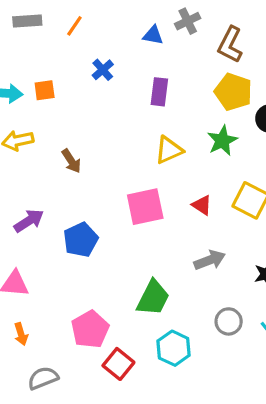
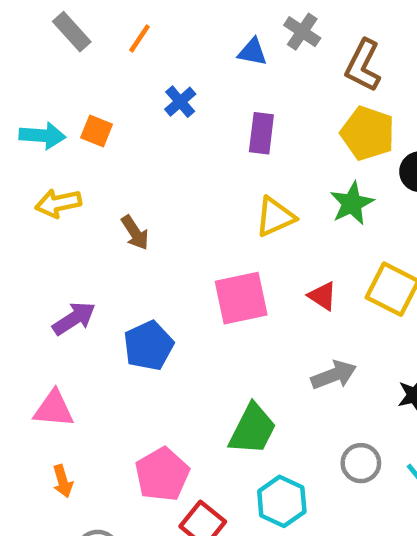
gray rectangle: (27, 21) -> (72, 32), turned 52
gray cross: (188, 21) -> (302, 32), turned -30
orange square: (45, 90) -> (97, 131), turned 30

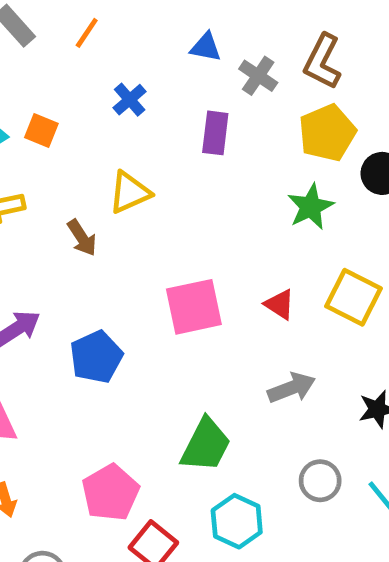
gray cross: (302, 32) -> (258, 76), moved
yellow pentagon: (368, 133) -> (327, 133), turned 30
yellow triangle: (275, 217) -> (130, 192), moved

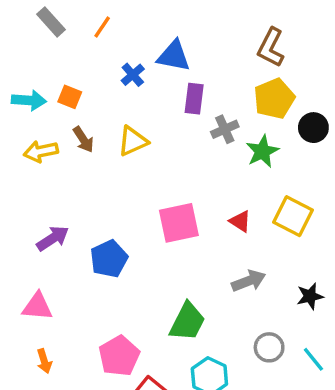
blue triangle: (206, 47) -> (174, 56), moved, size x1.5
gray cross: (258, 76) -> (225, 129), moved, turned 32
brown arrow: (82, 238) -> (83, 139), moved

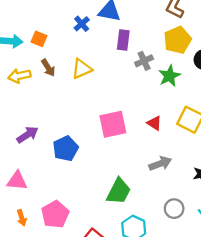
pink pentagon: (119, 356) -> (55, 214), moved

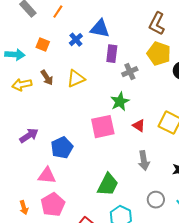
orange square: (39, 39) -> (43, 45), moved
yellow pentagon: (178, 40) -> (159, 54), turned -30
green star: (169, 76) -> (120, 102), moved
gray arrow: (160, 164) -> (144, 161), turned 102
pink triangle: (17, 181) -> (47, 176), moved

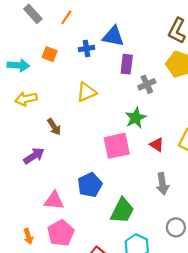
blue cross: (76, 40) -> (86, 49), turned 32
brown arrow: (47, 78) -> (54, 127), moved
blue pentagon: (62, 148) -> (90, 185), moved

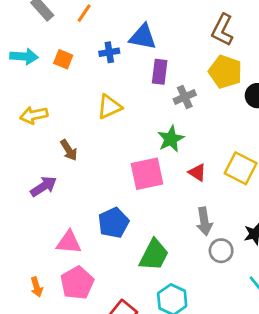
cyan arrow: (18, 65) -> (24, 56), moved
gray circle: (176, 227) -> (221, 251), moved

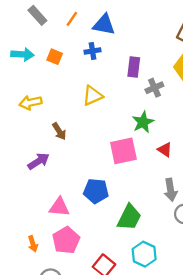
blue triangle: (143, 37) -> (104, 25), moved
blue pentagon: (113, 223) -> (96, 191), turned 30

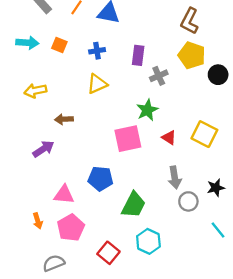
blue cross: (92, 51) -> (97, 51), moved
brown arrow: (59, 131) -> (64, 119), turned 120
orange arrow: (33, 244) -> (38, 221), moved

